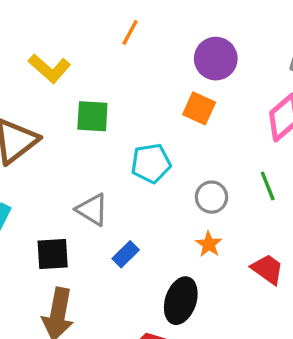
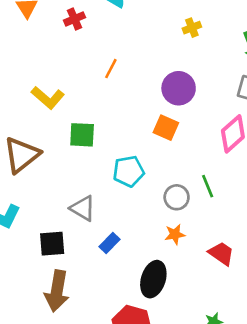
green line: (268, 186) -> (208, 186), moved
orange star: (209, 244) -> (175, 234), turned 30

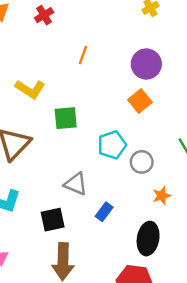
orange square: (166, 128) -> (140, 101), turned 35
gray circle: (177, 197) -> (142, 162), moved

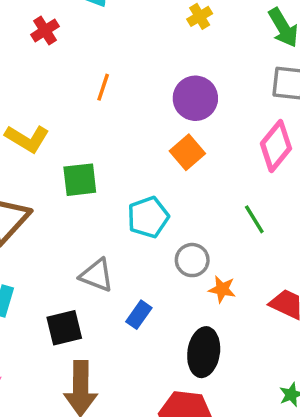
gray circle: (142, 162) -> (192, 260), moved
orange star: (162, 196) -> (222, 289), turned 30

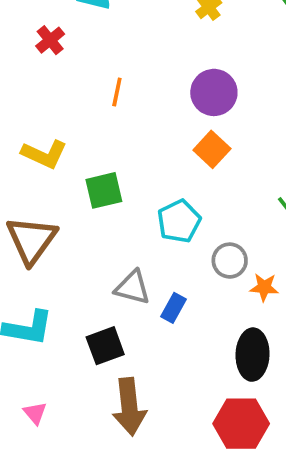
blue rectangle: (139, 315) -> (173, 308), moved

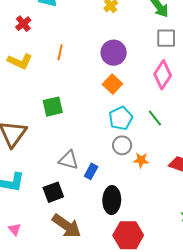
yellow L-shape: (44, 154) -> (20, 61), moved
cyan pentagon: (179, 221) -> (121, 118), moved
black ellipse: (253, 355) -> (112, 200), moved
brown arrow: (129, 407) -> (67, 226), turned -48

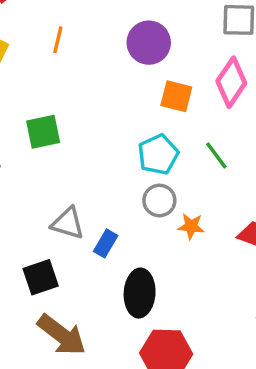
orange square: (112, 84) -> (176, 96), moved, turned -30

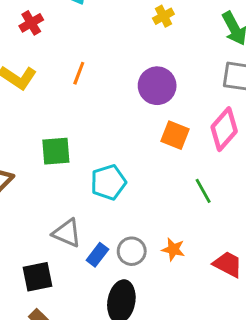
cyan pentagon: (158, 154) -> (108, 182), moved
gray circle: (159, 200) -> (132, 251), moved

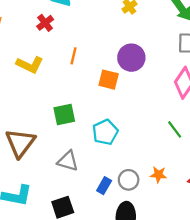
red cross: (31, 23) -> (45, 23), moved
orange square: (175, 135) -> (109, 80), moved
gray triangle: (67, 233) -> (68, 161), moved

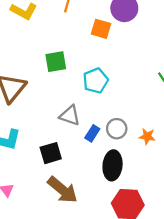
gray triangle: (68, 161) -> (70, 115), moved
orange star: (158, 175) -> (147, 136), moved

